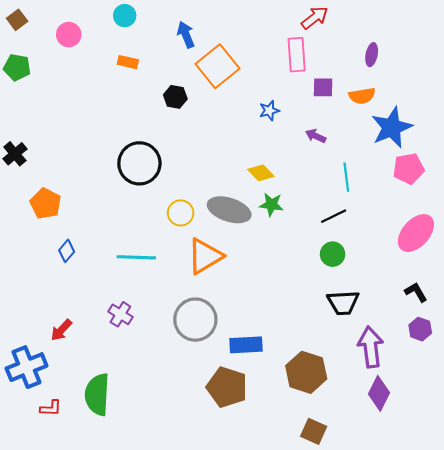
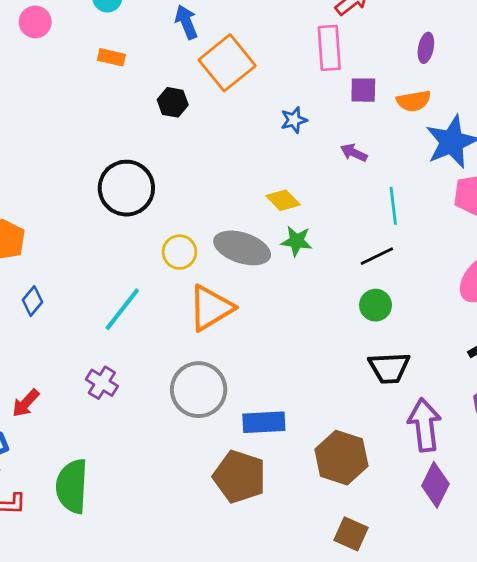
cyan line: (136, 257) -> (122, 309), turned -54

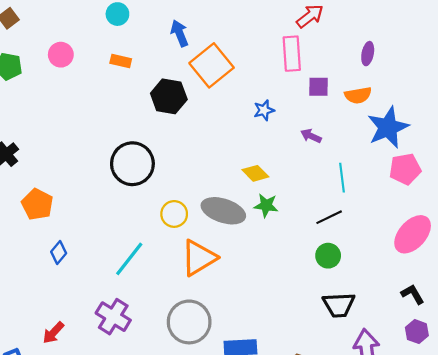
pink circle: (35, 22) -> (61, 55), moved
black hexagon: (173, 102) -> (169, 96), size x1.5
purple cross: (102, 383) -> (113, 317), size x1.4

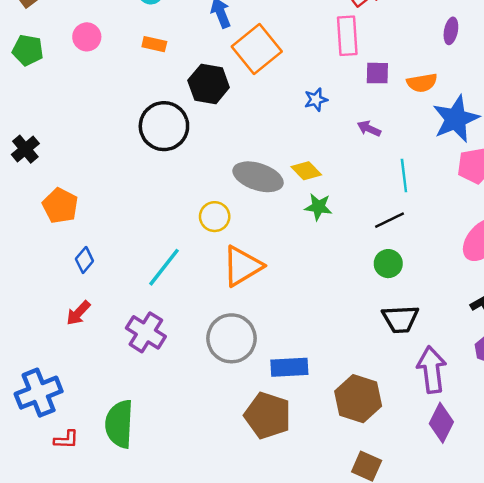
purple ellipse: (368, 54) -> (451, 31), moved
black circle: (132, 164) -> (164, 126), moved
gray ellipse: (223, 211) -> (258, 177), moved
red arrow: (53, 333) -> (78, 313), moved

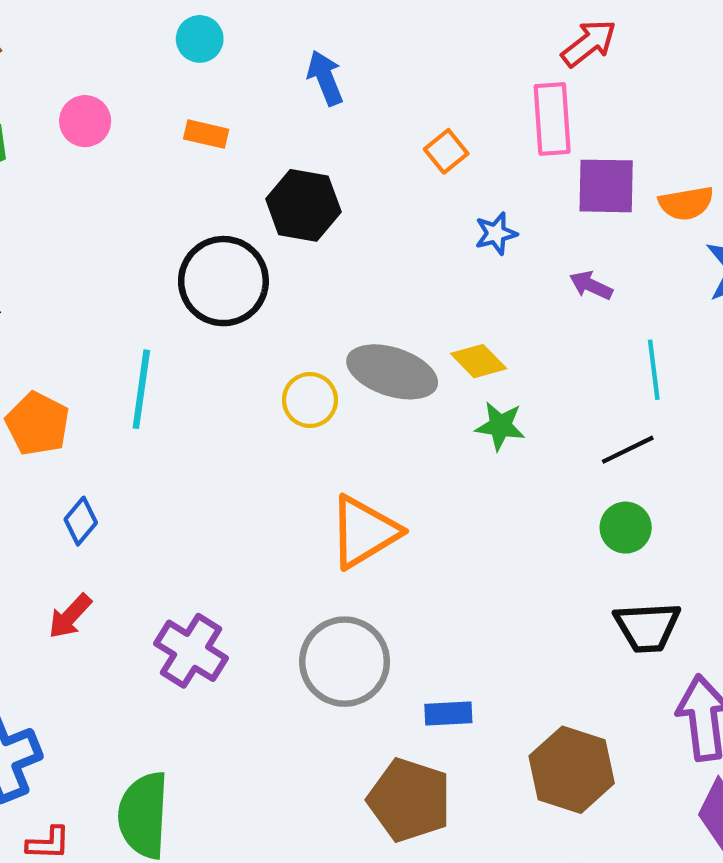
orange square: (257, 49) -> (446, 151), moved, size x0.5
purple square: (377, 73) -> (606, 186), size x1.4
yellow circle: (215, 217) -> (310, 400), moved
cyan line: (164, 267) -> (141, 389), moved, turned -30
blue rectangle: (289, 367) -> (448, 714), size x0.7

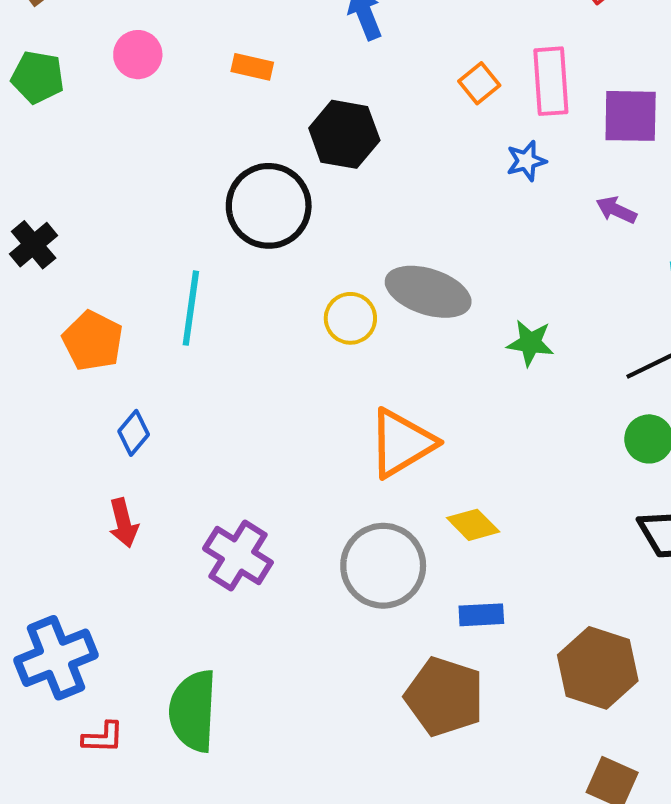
pink rectangle: (552, 119) -> (551, 81), moved
yellow diamond: (479, 361) -> (473, 525), moved
red arrow: (70, 616) -> (123, 523), turned -57

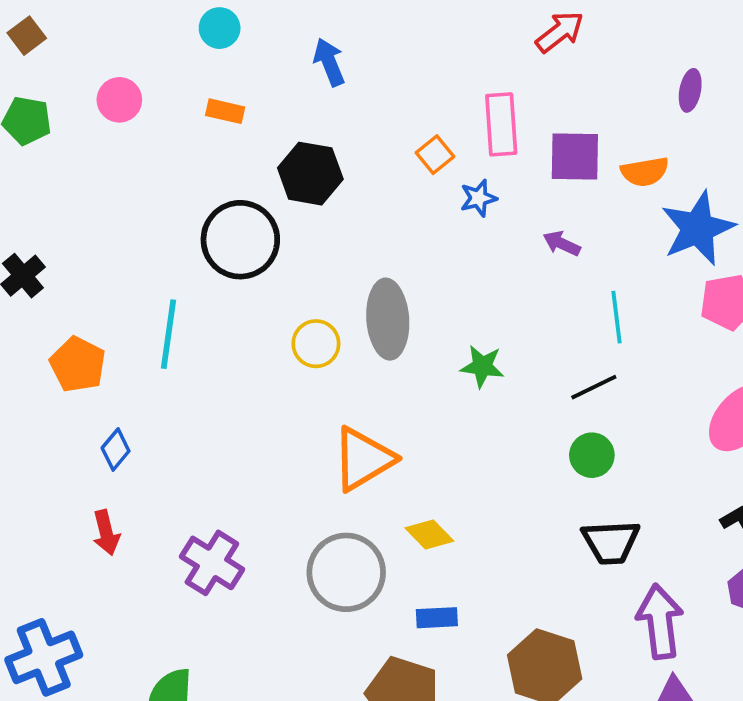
orange square: (479, 83) -> (435, 155), moved
gray ellipse: (428, 292) -> (388, 319), turned 68

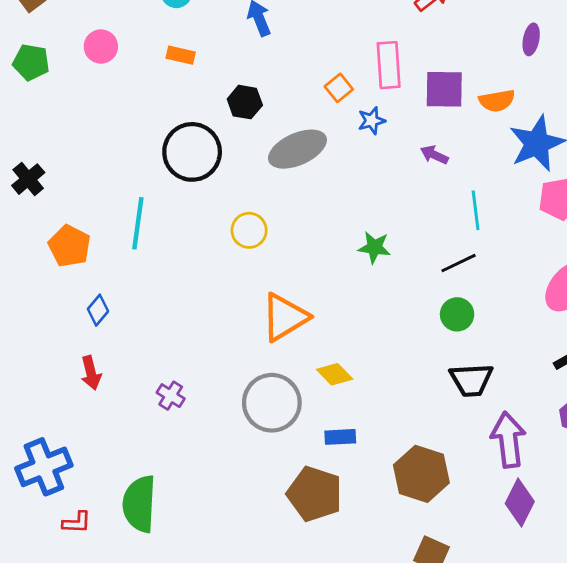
black hexagon: (310, 174) -> (245, 102), size x0.7
gray ellipse: (388, 319) -> (297, 149), moved, turned 70
purple cross: (212, 563) -> (171, 396), size x0.6

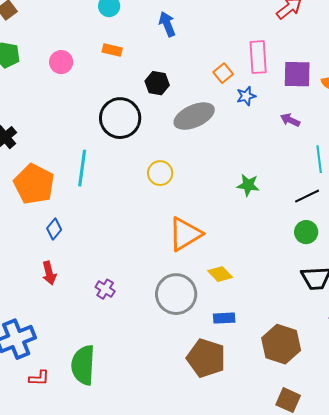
pink circle: (101, 47) -> (61, 62), moved
orange pentagon: (70, 246) -> (34, 184), size x1.4

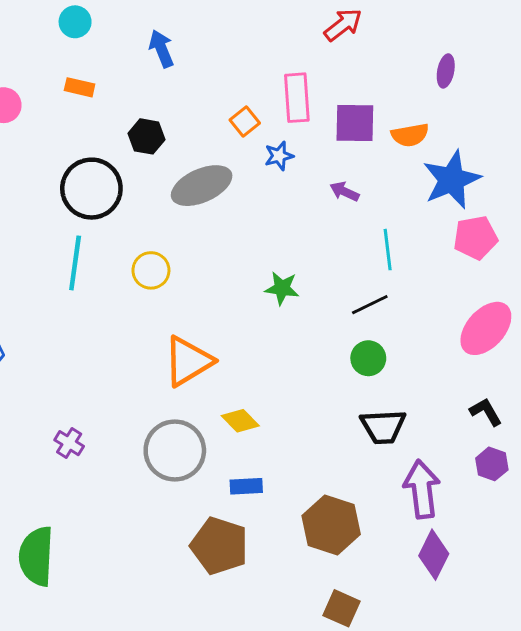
cyan line: (82, 168) -> (75, 263), moved

